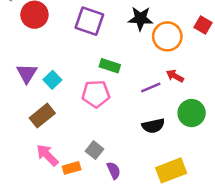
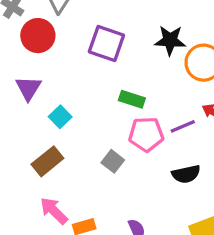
purple triangle: (27, 73) -> (28, 88), moved
pink pentagon: (96, 94) -> (146, 134), moved
gray square: (95, 150) -> (113, 161), moved

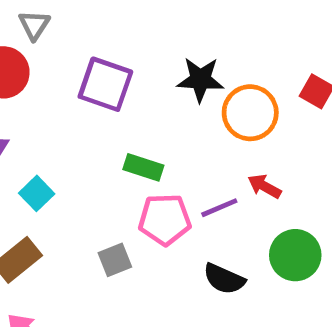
gray square: (113, 161) -> (115, 260), turned 30
black semicircle: (186, 174) -> (224, 279), turned 36

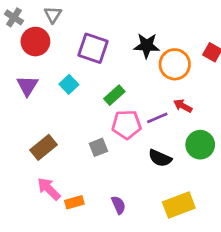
green rectangle: (143, 167) -> (114, 95), turned -60
cyan square: (37, 193) -> (69, 84), moved

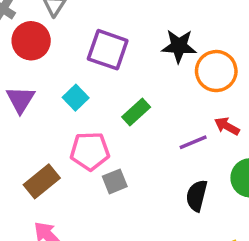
pink pentagon: (127, 125) -> (90, 151), moved
black semicircle: (160, 158) -> (197, 196), turned 80

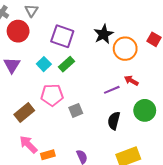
black star: (179, 46) -> (104, 34), turned -30
green rectangle: (136, 112) -> (66, 64), moved
gray square: (115, 181) -> (76, 110), moved

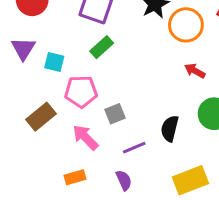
cyan square: (44, 64) -> (54, 62), moved, turned -32
purple line: (112, 90) -> (134, 148), moved
pink arrow: (28, 144) -> (85, 137), moved

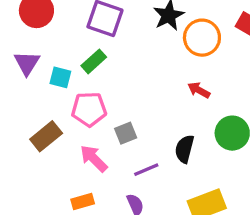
green rectangle: (102, 47) -> (94, 61), moved
red arrow: (195, 71) -> (199, 90), moved

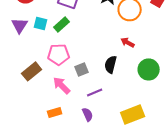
cyan square: (60, 77) -> (41, 23), moved
black semicircle: (184, 149) -> (111, 64), moved

